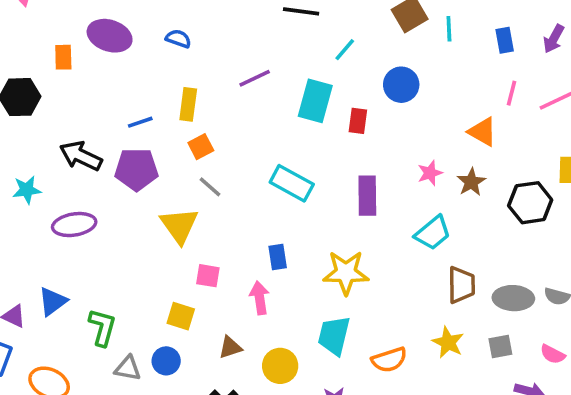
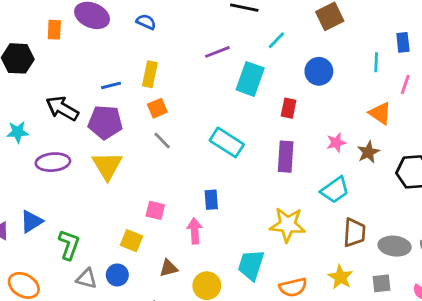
cyan line: (449, 29) -> (376, 62), moved
purple line: (255, 78) -> (217, 52), moved
red rectangle: (358, 121) -> (289, 108), moved
yellow triangle: (179, 225) -> (107, 166), moved
yellow star: (346, 273) -> (288, 225), moved

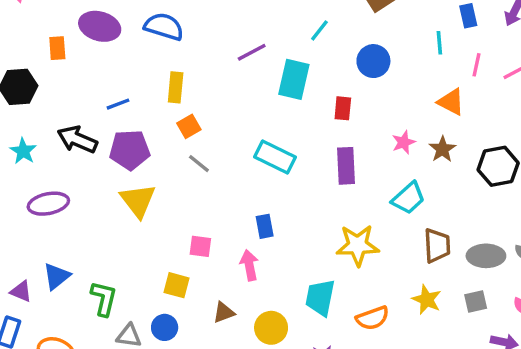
blue semicircle: (146, 22) -> (164, 27), size x1.6
blue line: (111, 85) -> (118, 104), moved
cyan star: (18, 132) -> (23, 151), moved, turned -30
purple ellipse: (53, 162) -> (48, 204), moved

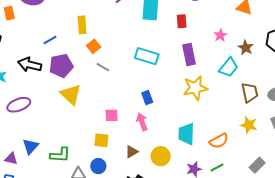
brown star: (442, 149) -> (246, 48), moved
yellow star: (358, 245) -> (195, 88), moved
green L-shape: (104, 298) -> (60, 155), turned 90

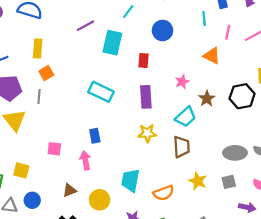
gray line: (103, 67) -> (39, 97), moved, turned 56
yellow star: (195, 88) -> (147, 133), size x0.7
brown trapezoid: (250, 92) -> (181, 147), moved
yellow square: (101, 140) -> (21, 170), moved

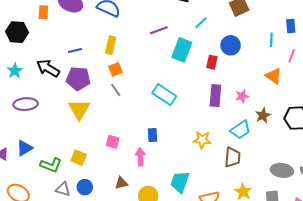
red rectangle: (143, 61) -> (212, 62), moved
gray line: (39, 97) -> (116, 90), moved, turned -48
purple rectangle: (146, 97) -> (215, 96), moved

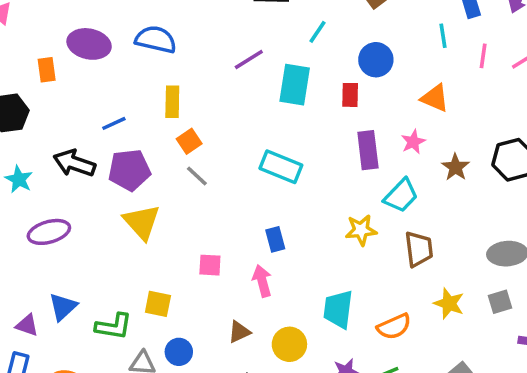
orange triangle: (274, 76) -> (435, 98), moved
cyan trapezoid: (240, 130) -> (401, 196), moved

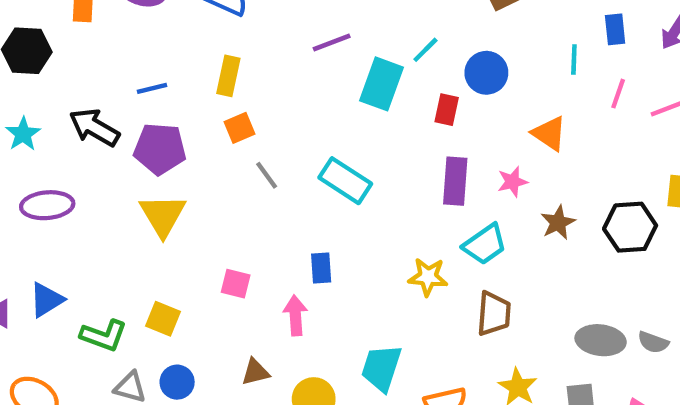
cyan line: (318, 32) -> (425, 50), moved
gray line: (197, 176) -> (267, 175), moved

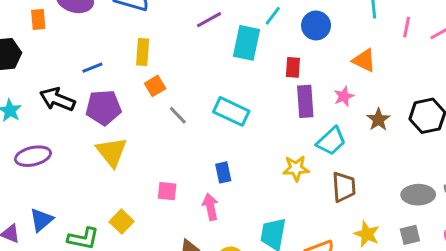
red rectangle: (447, 110) -> (293, 67), moved
yellow square: (163, 319) -> (122, 222), turned 30

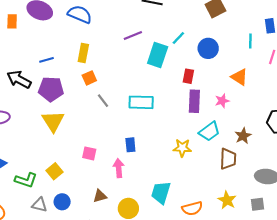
cyan rectangle: (231, 111) -> (141, 102), turned -30
brown star: (378, 120) -> (243, 136), moved
brown trapezoid: (344, 187) -> (228, 159), moved

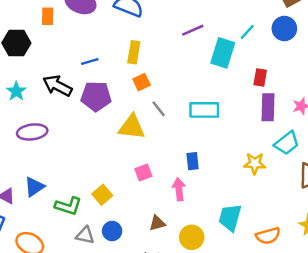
blue circle: (208, 48) -> (284, 28), moved
yellow triangle: (53, 121) -> (132, 127), moved, turned -50
pink square: (89, 153) -> (143, 172), turned -32

